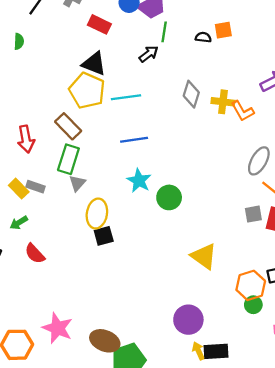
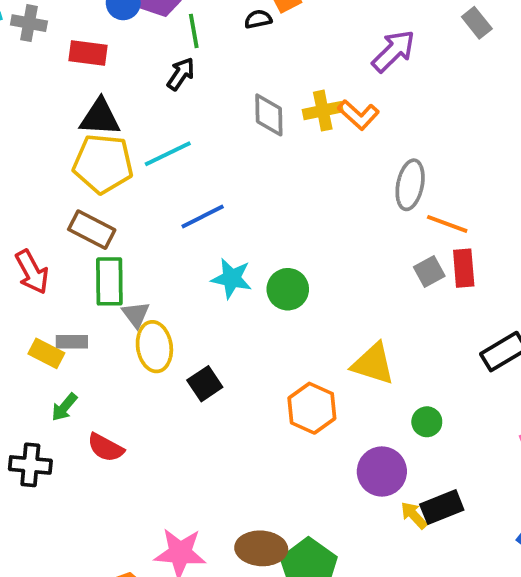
yellow ellipse: (97, 214) -> (154, 347), moved
orange hexagon: (251, 285) -> (312, 408), moved
green circle: (253, 305) -> (427, 422), moved

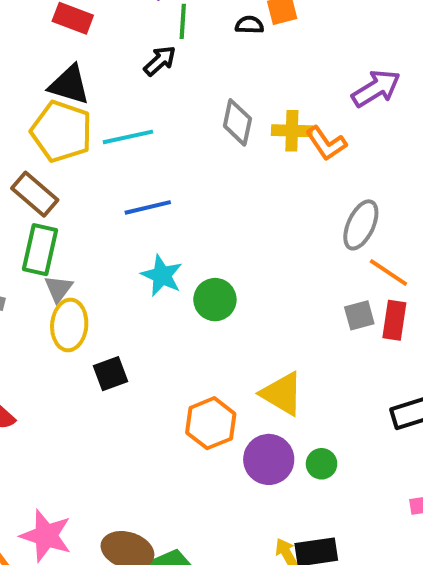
purple circle: (382, 471) -> (269, 459), moved

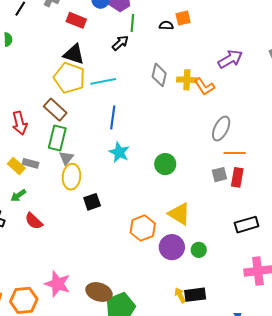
blue line: (148, 207) -> (113, 117), turned -70
orange line: (388, 272) -> (235, 153), turned -35
green circle: (215, 300) -> (165, 164), moved

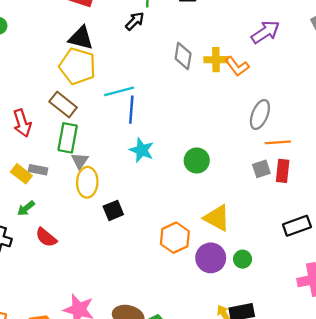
cyan line: (103, 81) -> (119, 91), moved

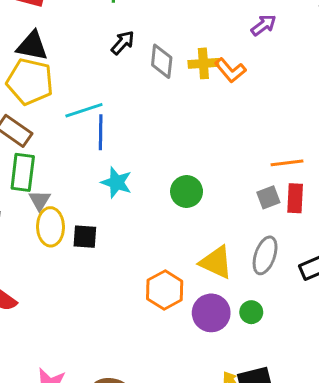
black arrow: (135, 21) -> (123, 43), moved
purple arrow: (265, 32) -> (264, 25), size x0.7
gray ellipse: (260, 114) -> (265, 255), moved
black square: (113, 210) -> (85, 237), moved, turned 30

